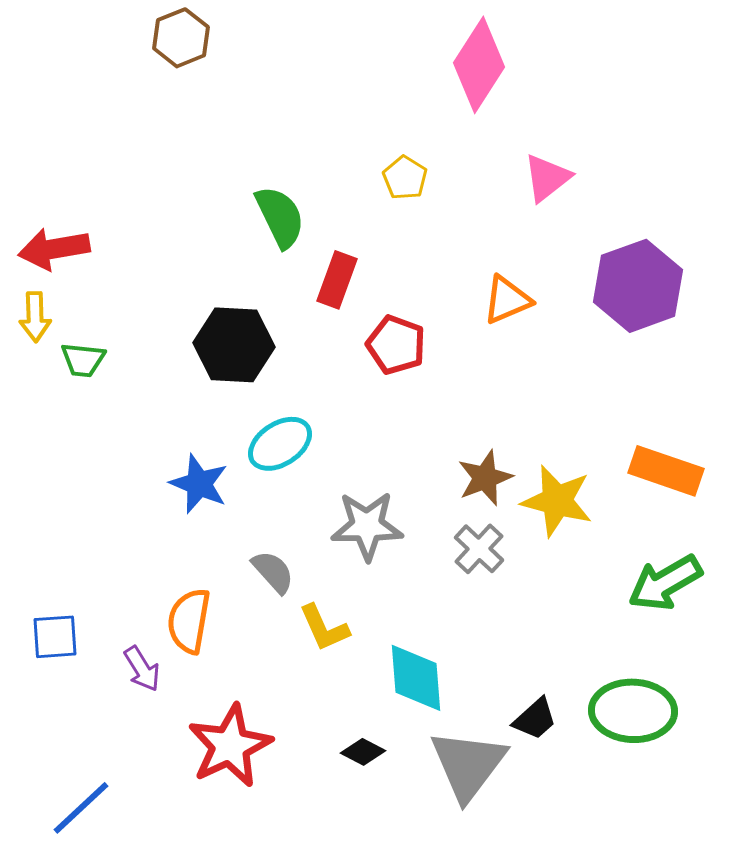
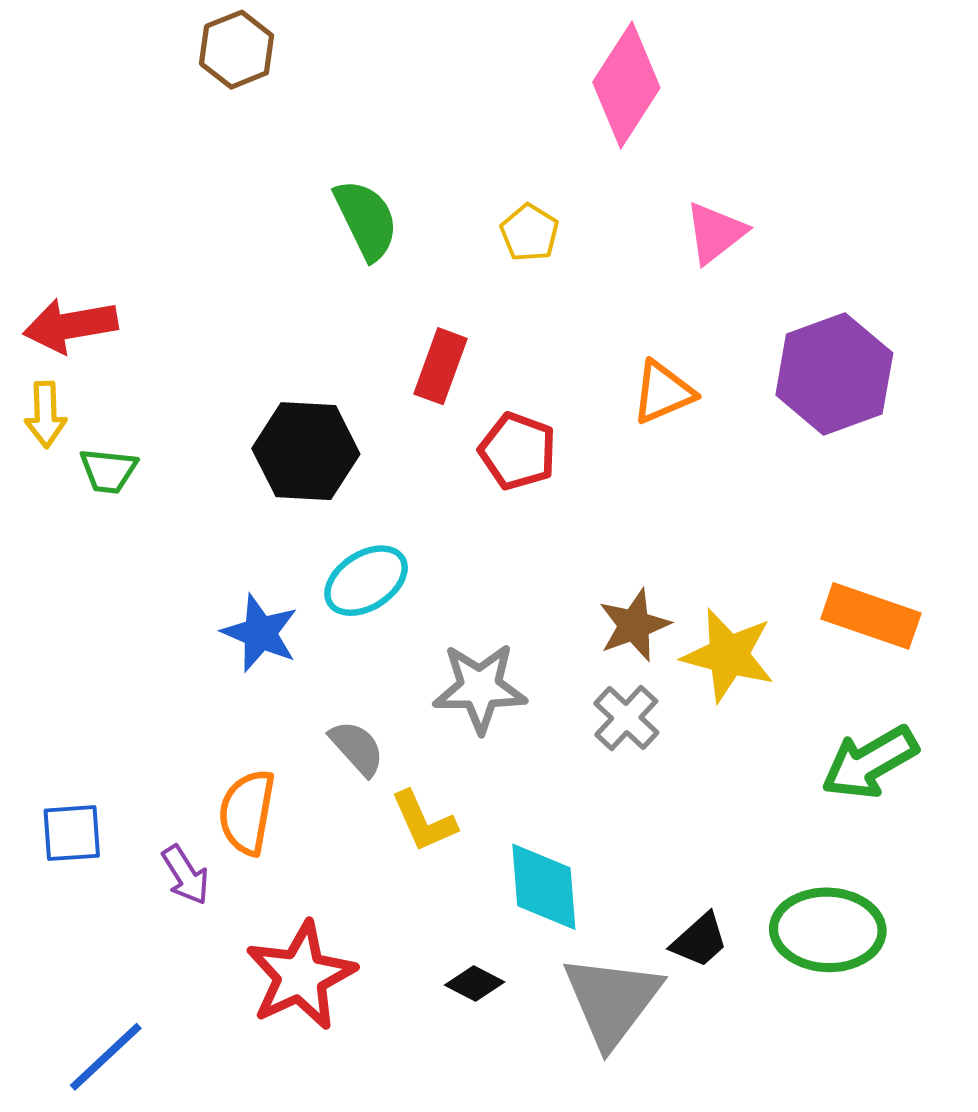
green semicircle: (280, 217) -> (366, 220), moved

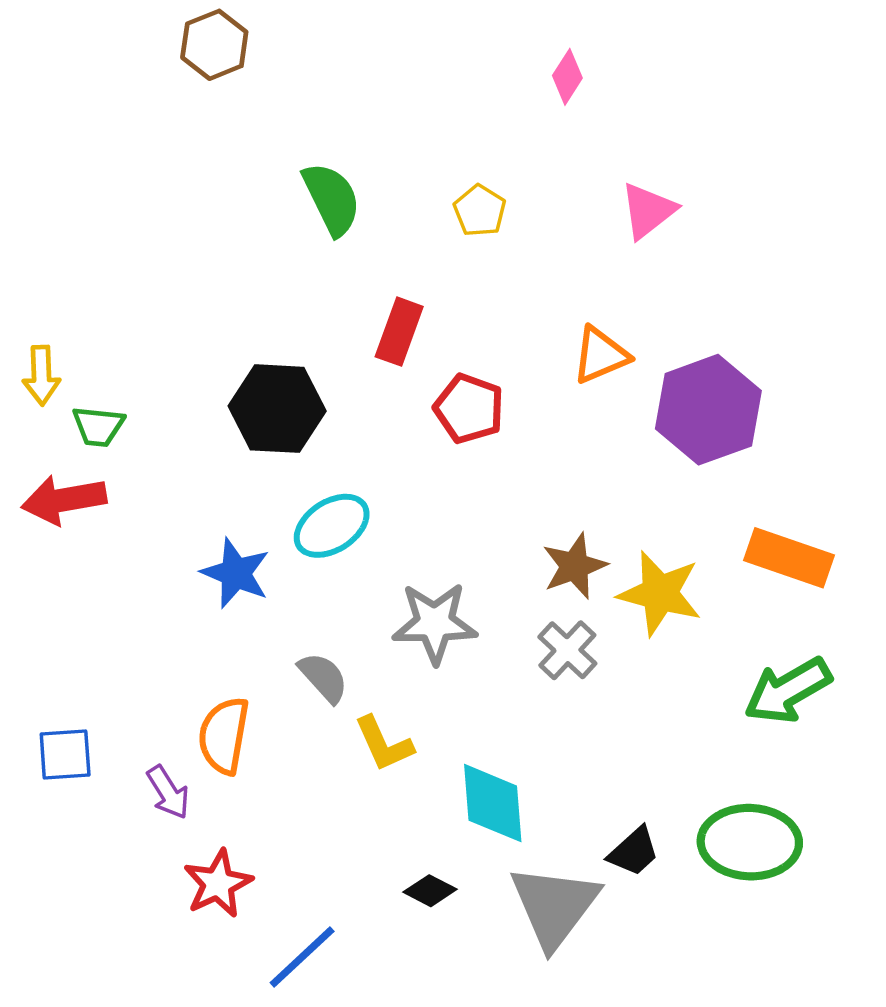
pink diamond: (626, 85) -> (567, 77), size x0.5
red arrow: (70, 326) -> (64, 500), moved
purple hexagon: (834, 374) -> (708, 410), moved
red star: (301, 976) -> (218, 884), moved, size x0.7
blue line: (106, 1057) -> (302, 957), moved

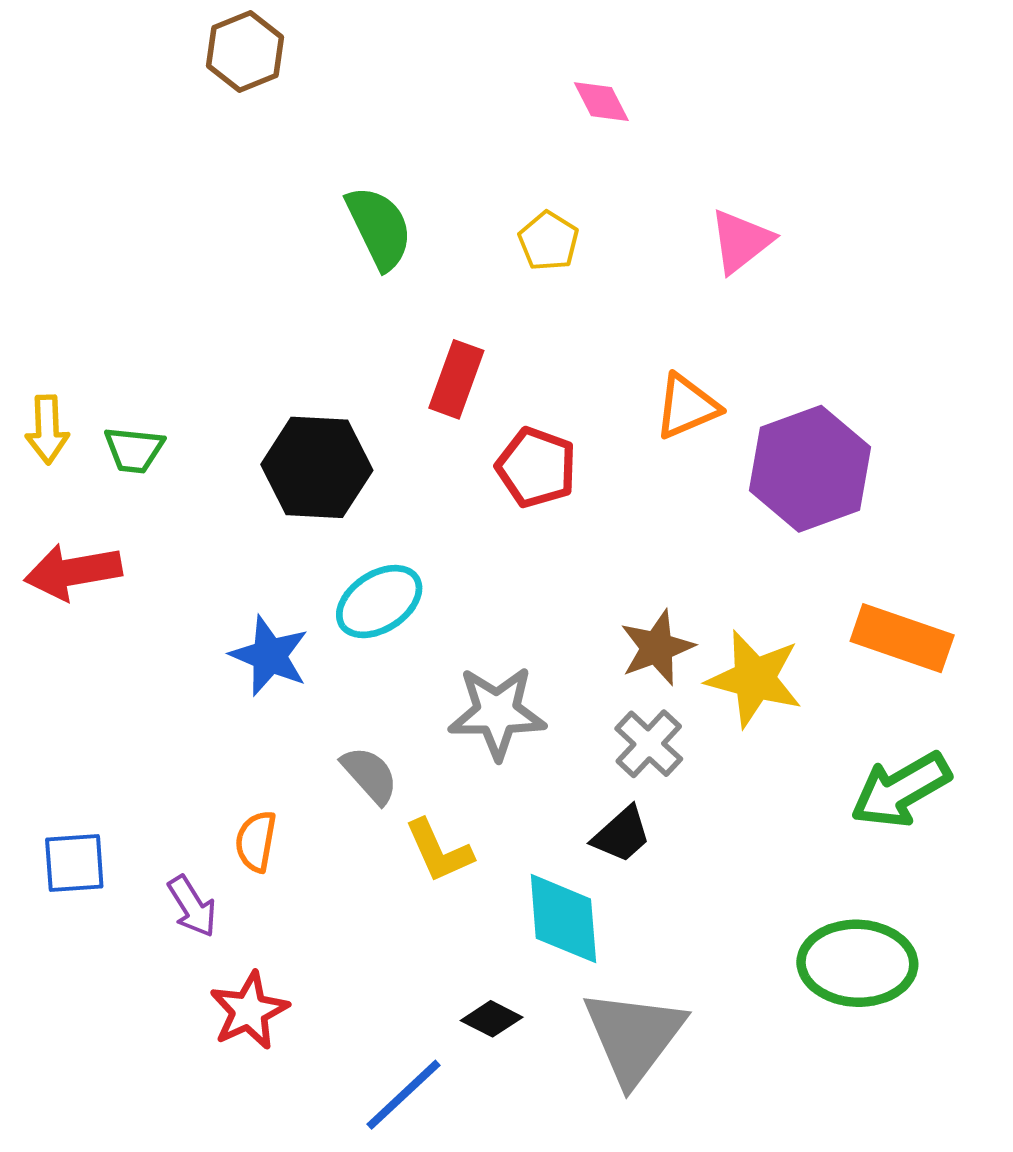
pink diamond: (567, 77) -> (601, 102), moved, turned -60
green trapezoid: (98, 426) -> (134, 450), moved
orange semicircle: (224, 736) -> (256, 841), size x0.7
black trapezoid: (634, 852) -> (622, 835), moved
blue line: (302, 957) -> (404, 1095), moved

